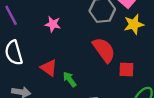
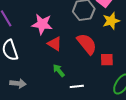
pink star: (53, 24) -> (42, 24), size x1.5
red triangle: (49, 68) -> (55, 44), moved

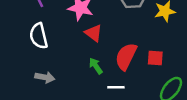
red semicircle: (87, 44) -> (126, 56), moved, turned -120

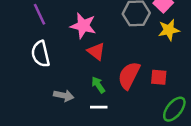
gray arrow: (45, 77) -> (64, 96), moved
white line: (116, 87) -> (99, 107), moved

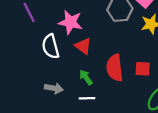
white semicircle: (40, 54) -> (51, 46), moved
red semicircle: (129, 75) -> (115, 68), turned -32

